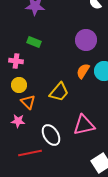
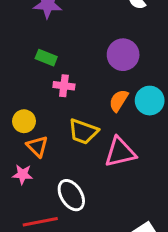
pink cross: (16, 61) -> (64, 86), moved
yellow trapezoid: (59, 92) -> (83, 132), turned 70
pink triangle: (84, 125) -> (120, 152), moved

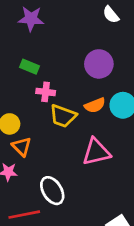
orange semicircle: (119, 101) -> (95, 105), turned -144
yellow trapezoid: (83, 132) -> (63, 116), moved

